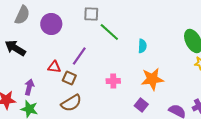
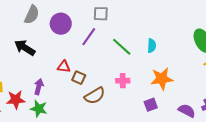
green line: (109, 32) -> (122, 47), moved
purple line: (79, 56) -> (89, 37), moved
brown semicircle: (71, 103) -> (95, 96), moved
purple square: (141, 105) -> (151, 105), turned 32

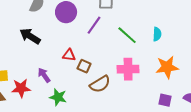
pink cross: (123, 81) -> (128, 69), size x1.5
purple arrow: (39, 87) -> (44, 75), turned -49
purple square: (151, 105) -> (165, 100), moved, turned 32
green star: (39, 109) -> (58, 97), moved

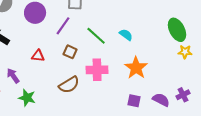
cyan semicircle: (157, 34) -> (126, 35), turned -56
brown square: (84, 66) -> (70, 52), moved
orange star: (167, 67) -> (136, 68), turned -30

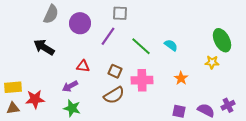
brown square: (70, 52) -> (115, 71), moved
yellow star: (185, 52) -> (212, 62), moved
orange star: (136, 68) -> (181, 78), size x0.6
purple arrow: (13, 76) -> (70, 86), moved, turned -84

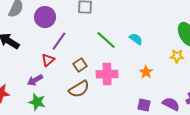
purple line: (108, 36) -> (59, 41), moved
red triangle: (83, 66) -> (48, 60), turned -48
brown square: (115, 71) -> (80, 65), turned 32

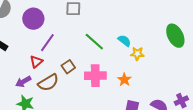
yellow star: (177, 56) -> (137, 54), moved
orange star: (146, 72) -> (124, 80), moved
brown semicircle: (79, 89) -> (48, 83), moved

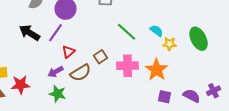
green ellipse: (175, 36) -> (199, 39), moved
purple line: (47, 43) -> (56, 33), moved
orange star: (124, 80) -> (157, 70), size x1.6

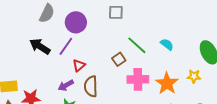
yellow star: (170, 44) -> (194, 76), moved
brown square: (101, 57) -> (119, 59), moved
brown semicircle: (81, 73) -> (91, 86), turned 120

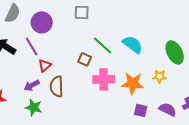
cyan semicircle: (167, 44) -> (133, 44), size x1.5
purple line: (66, 46) -> (32, 46), turned -66
brown square: (119, 59) -> (85, 59), turned -32
orange star: (167, 83) -> (133, 83), turned -30

